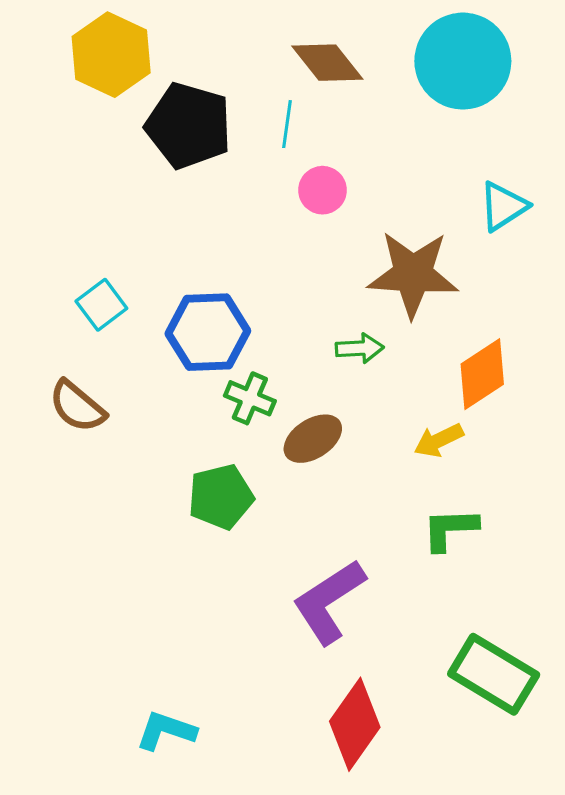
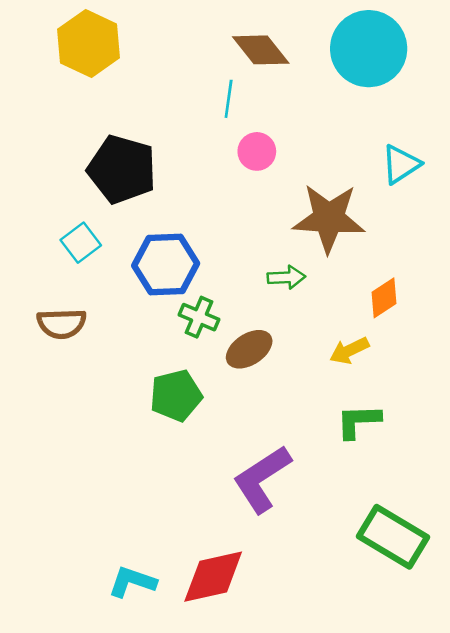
black pentagon: (189, 126) -> (122, 169), moved
orange diamond: (482, 374) -> (384, 298), size x0.7
brown semicircle: (77, 406) -> (62, 324), turned -42
red diamond: (355, 724) -> (213, 577), moved, turned 42

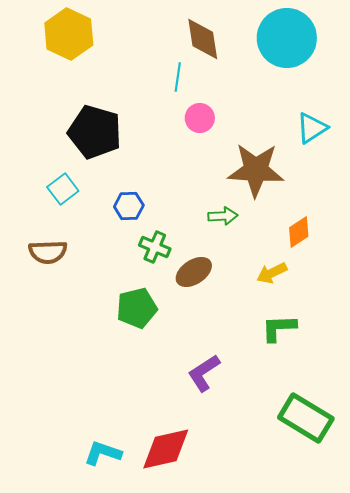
brown diamond: (261, 50) -> (203, 39), turned 30
blue hexagon: (166, 264) -> (129, 206), size x0.6
purple L-shape: (262, 479) -> (204, 373), size x0.7

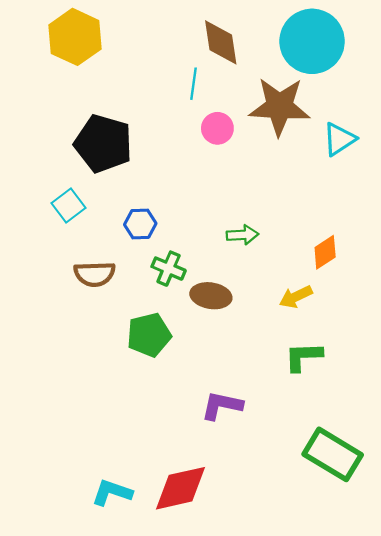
brown star: (256, 170) -> (279, 107), moved
brown semicircle: (48, 252) -> (95, 274), moved
brown ellipse: (194, 272) -> (211, 296), turned 42
purple L-shape: (204, 373) -> (222, 406), turned 45

